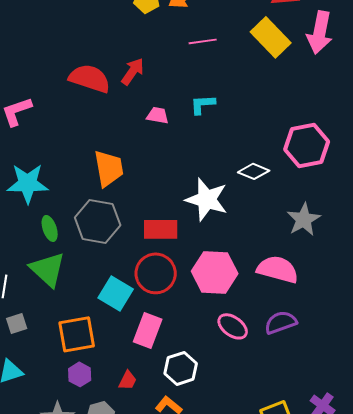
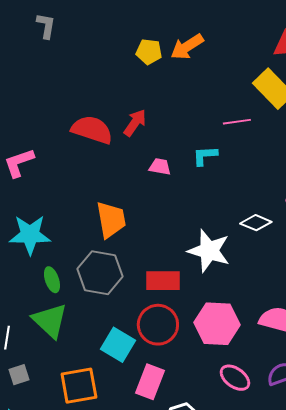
pink line: (203, 41) -> (237, 122), moved

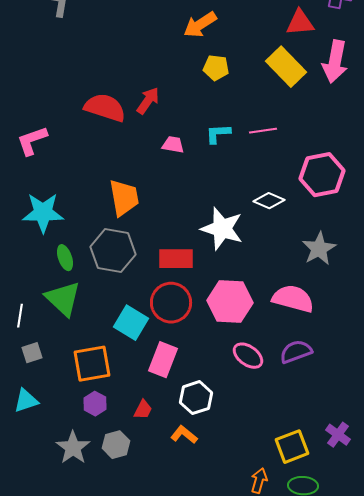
yellow pentagon: (149, 52) -> (216, 68), moved
pink line: (237, 122) -> (263, 131), moved

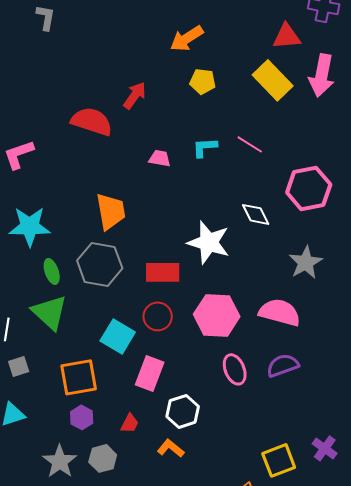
red arrow: (148, 101) -> (135, 95), moved
pink line: (263, 131) -> (250, 144), turned 40
white diamond: (269, 201) -> (256, 214), turned 40
red circle: (171, 303) -> (158, 316), size x0.7
pink ellipse: (248, 356) -> (235, 369), turned 32

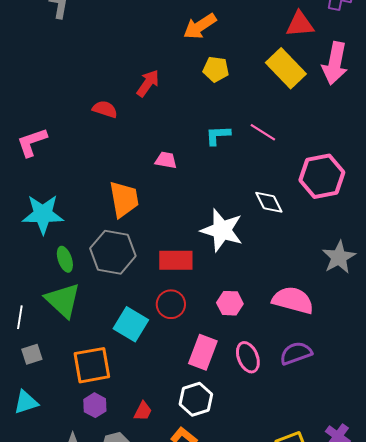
red semicircle: (92, 121) -> (105, 109), size x0.6
pink trapezoid: (160, 158) -> (166, 160), moved
gray star: (306, 262) -> (339, 257), moved
pink hexagon: (217, 315) -> (230, 303), size x0.6
pink rectangle: (150, 373) -> (203, 352), moved

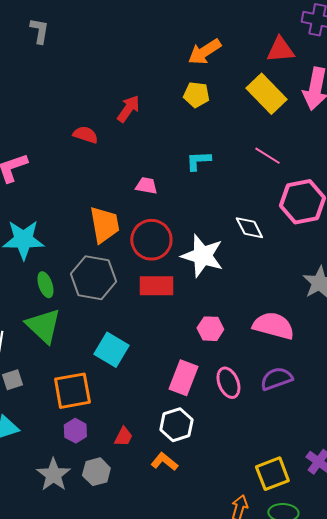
orange arrow: (200, 26) -> (204, 52), moved
pink line: (263, 132) -> (267, 156), moved
red circle: (171, 304) -> (151, 240), moved, size x1.4

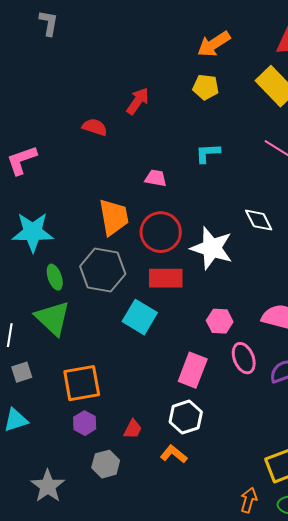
cyan square: (111, 350) -> (140, 317), moved
pink ellipse: (228, 383) -> (244, 358), moved
gray star: (53, 475) -> (48, 486), moved

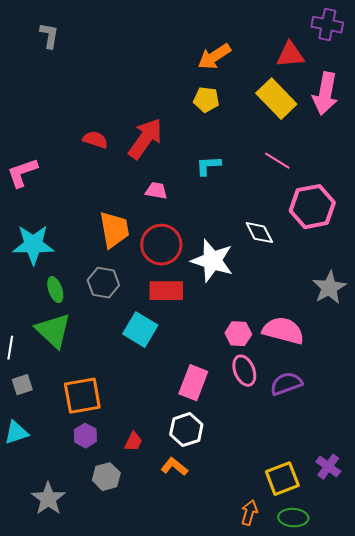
red arrow: (138, 101) -> (145, 139), moved, size x1.5
gray hexagon: (103, 270) -> (103, 283), size x0.7
pink hexagon: (220, 321) -> (238, 334), moved

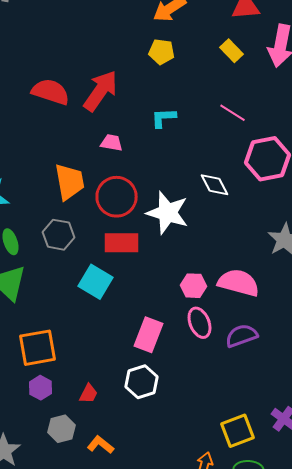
yellow rectangle: (276, 99) -> (232, 51), size x0.6
red semicircle: (95, 140) -> (50, 92), size x1.5
orange L-shape: (174, 467) -> (100, 445), moved

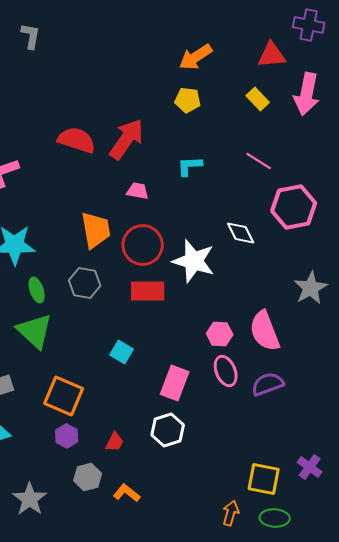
cyan square: (96, 282) -> (122, 352), moved, size x0.7
pink semicircle: (238, 283) -> (265, 331), turned -126
orange square: (38, 348) -> (64, 396), turned 33
yellow square: (238, 431) -> (264, 479), turned 32

